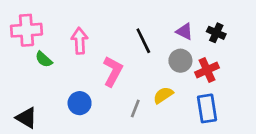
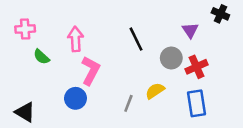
pink cross: (26, 30) -> (25, 29), size x0.7
purple triangle: (184, 31) -> (190, 30), moved, turned 30
black cross: (216, 33) -> (220, 14), moved
pink L-shape: (113, 71) -> (91, 71), moved

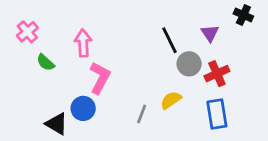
pink cross: (25, 29) -> (27, 32), turned -36
black line: (136, 39) -> (170, 40), moved
black triangle: (25, 112) -> (57, 124), moved

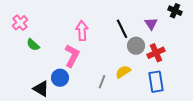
pink arrow: (83, 43) -> (82, 31), moved

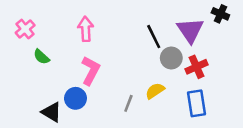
purple triangle: (151, 24) -> (190, 30), size x1.6
pink arrow: (82, 31) -> (86, 29), moved

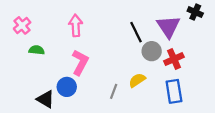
green semicircle: (41, 57) -> (37, 50), turned 144

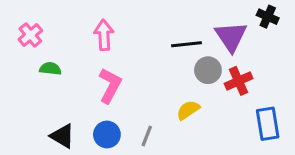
black line: (136, 32) -> (187, 44), turned -70
blue circle: (67, 87) -> (107, 134), moved
gray line: (114, 91) -> (147, 136), moved
blue rectangle: (174, 91) -> (268, 124), moved

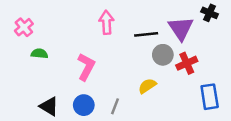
pink arrow: (104, 35) -> (107, 22), moved

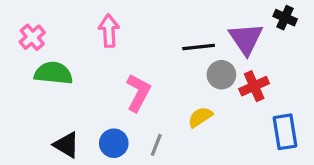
pink arrow: (107, 22) -> (109, 31), moved
green semicircle: (39, 54) -> (53, 73), size x1.6
pink L-shape: (86, 67) -> (138, 93), moved

